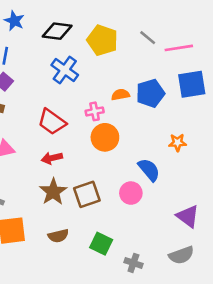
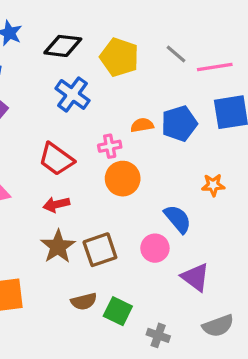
purple triangle: (188, 216) -> (195, 277), moved
brown semicircle: (58, 236) -> (84, 301), moved

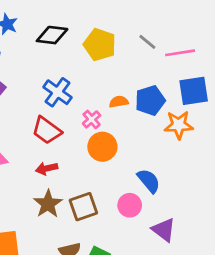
blue cross: (72, 94) -> (58, 92), moved
pink cross: (110, 146) -> (92, 119), turned -30
orange star: (213, 185) -> (179, 125), moved, size x1.5

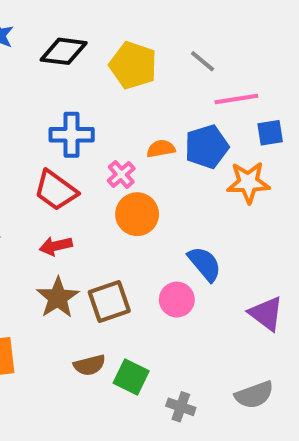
pink line: (180, 53) -> (236, 99), moved
blue square: (194, 91) -> (270, 133), size x0.6
blue cross: (58, 92) -> (72, 135), turned -36
purple triangle: (164, 230) -> (266, 313), moved

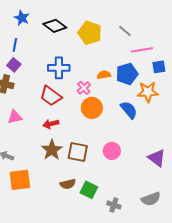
black diamond: (64, 51) -> (55, 26), turned 30
blue semicircle: (205, 264) -> (129, 110), moved
brown square: (109, 302) -> (78, 152), turned 30

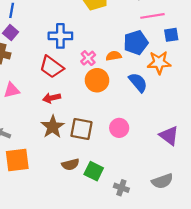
orange semicircle: (104, 75) -> (114, 56), moved

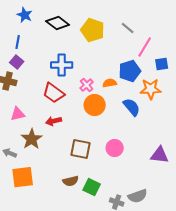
pink line: (152, 16) -> (145, 47), turned -50
brown star: (53, 127) -> (32, 139), moved
purple triangle: (169, 136) -> (160, 155), turned -30
gray semicircle: (162, 181) -> (138, 196), moved

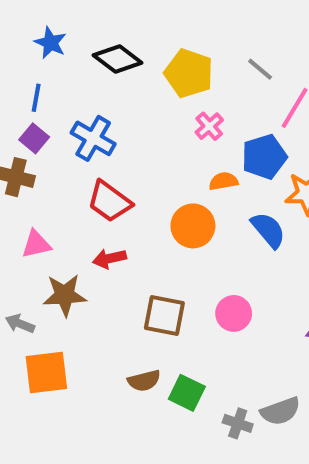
blue cross: (62, 65) -> (93, 138), moved, turned 30
pink cross: (87, 85) -> (209, 126), moved
brown star: (32, 139) -> (65, 295), turned 30

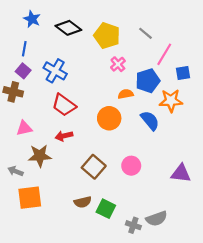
brown square: (164, 315) -> (94, 167), turned 30

